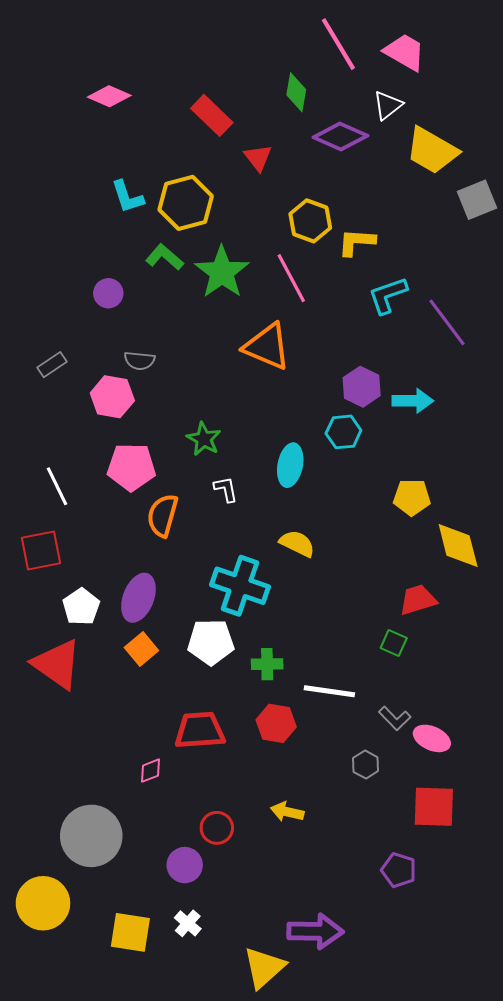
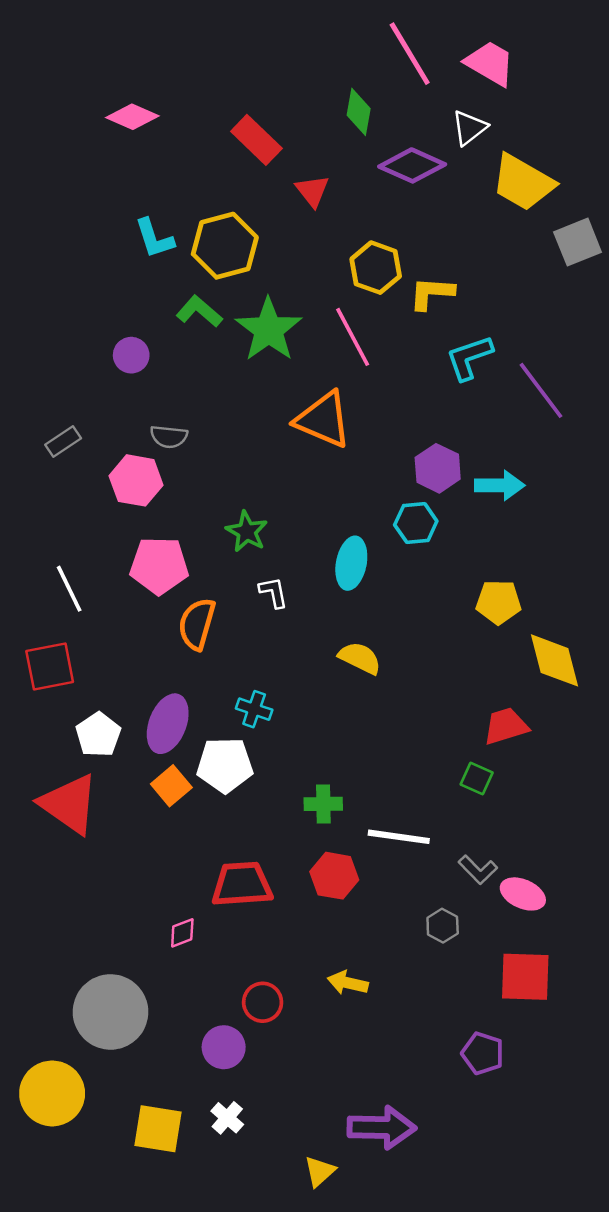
cyan cross: (240, 586) -> (254, 709), moved, size x0.5
white pentagon: (211, 642) -> (225, 765), moved
yellow triangle: (264, 968) -> (320, 1171), size x0.6

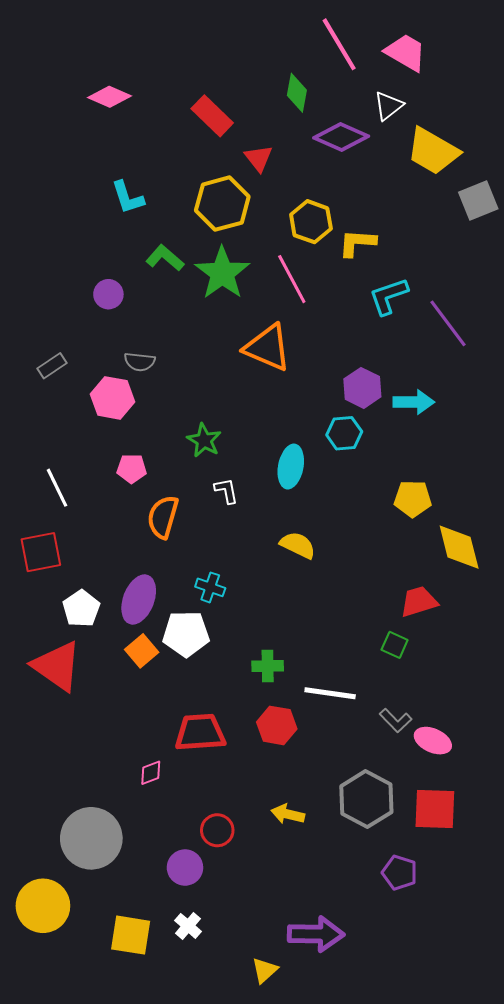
yellow hexagon: (225, 246) -> (222, 204), moved
pink pentagon: (159, 566) -> (132, 469), size x0.6
gray hexagon: (443, 926) -> (366, 799), moved, size x2.0

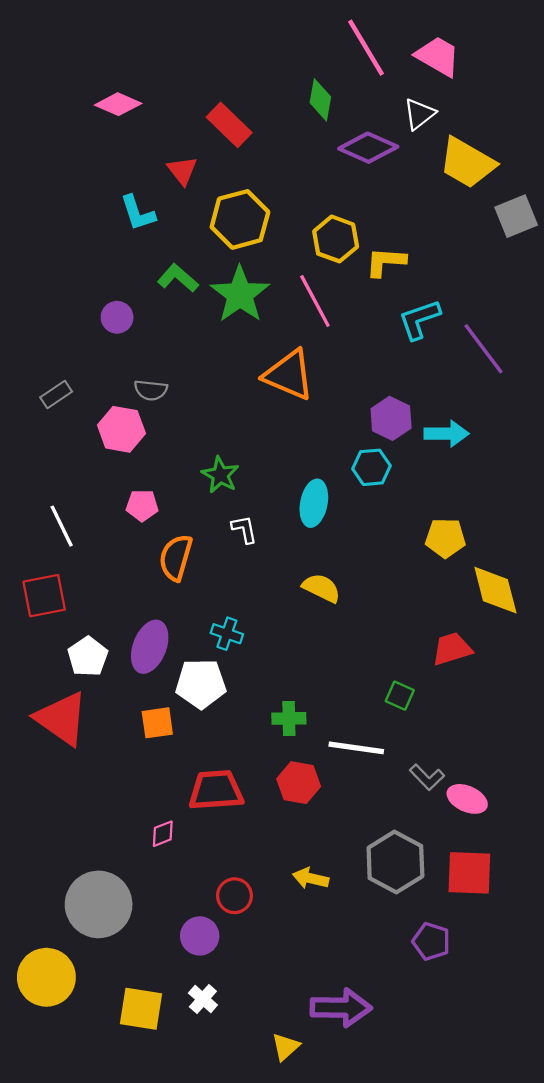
red triangle: (259, 158) -> (182, 170), moved
green square: (395, 645) -> (400, 696), moved
orange square: (142, 651) -> (157, 723), moved, turned 32

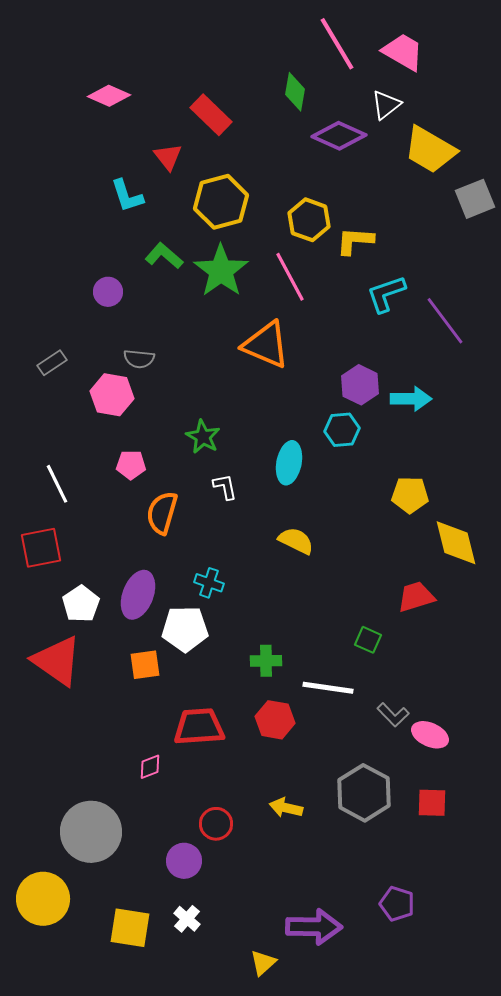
red square: (469, 873) -> (432, 803), size x0.7
purple pentagon: (431, 941) -> (397, 904), moved

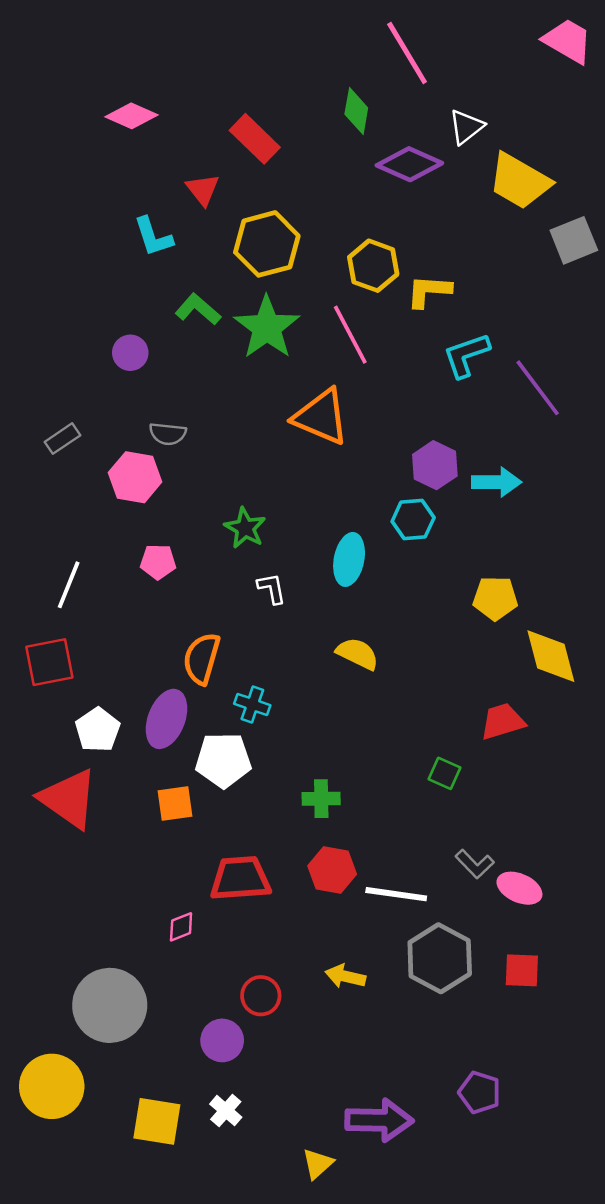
pink trapezoid: (403, 52) -> (568, 41), moved
white line: (57, 484) -> (69, 585), turned 48
orange semicircle: (162, 513) -> (202, 659), moved
white line: (328, 688) -> (396, 894), moved

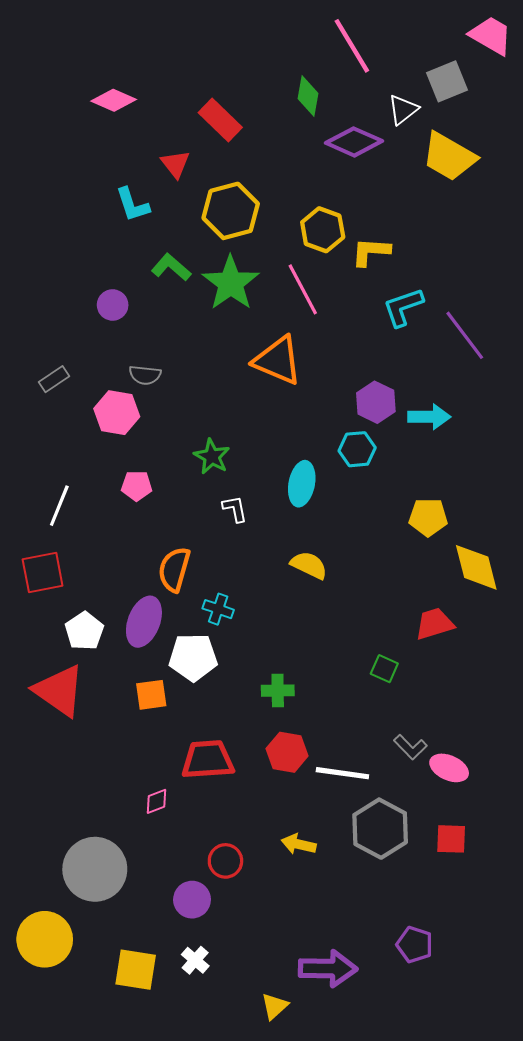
gray square: (574, 240) -> (447, 81), moved

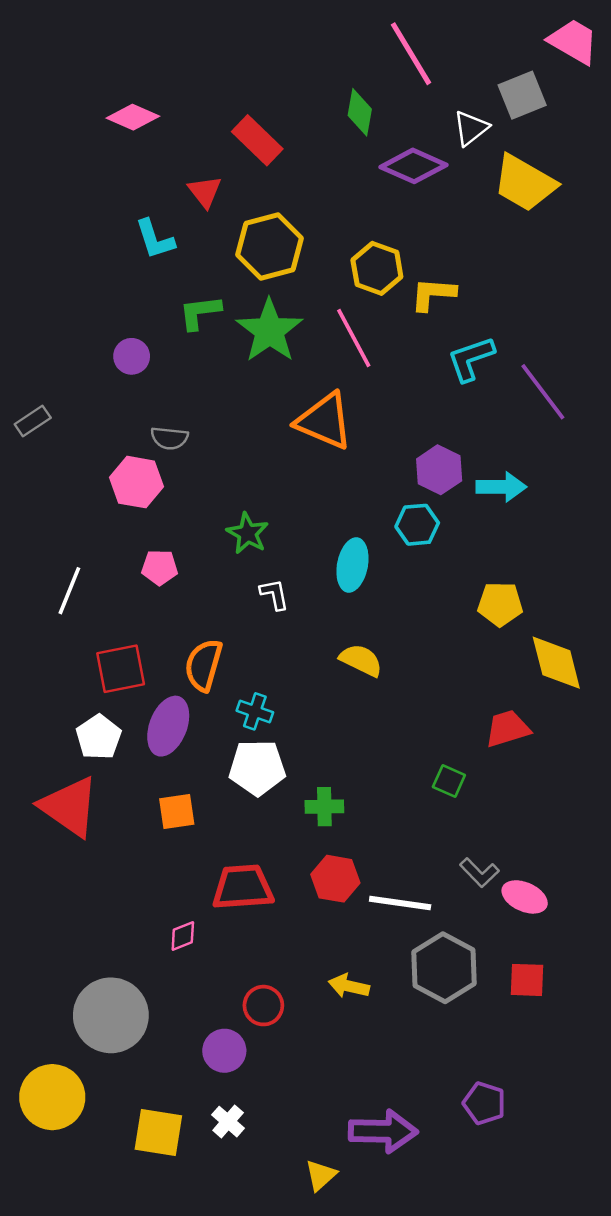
green L-shape: (171, 267) -> (200, 312), turned -48
gray rectangle: (54, 379) -> (33, 421), moved
red square: (43, 573) -> (121, 669), moved
white pentagon: (193, 657) -> (257, 768), moved

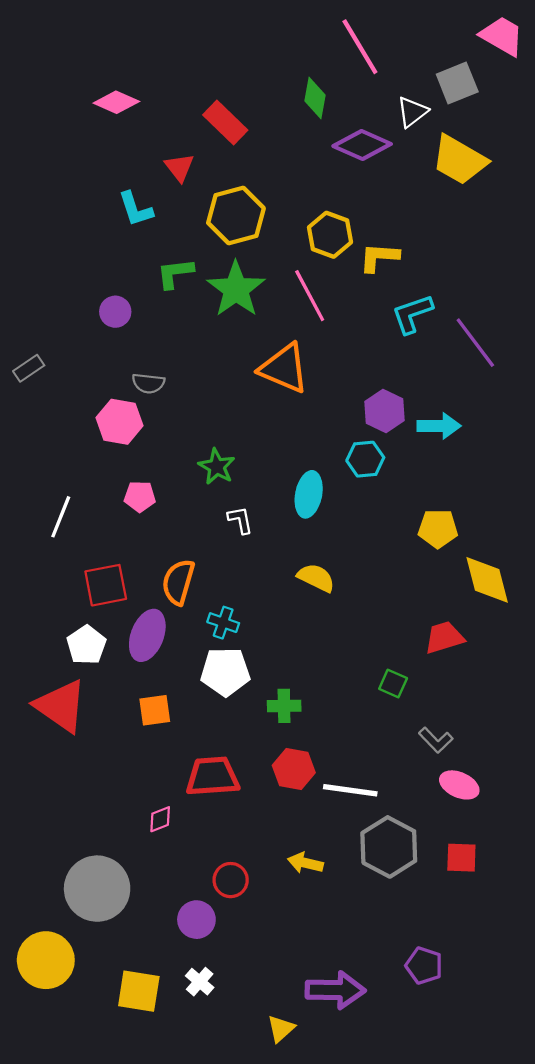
gray L-shape: (479, 873) -> (436, 740), moved

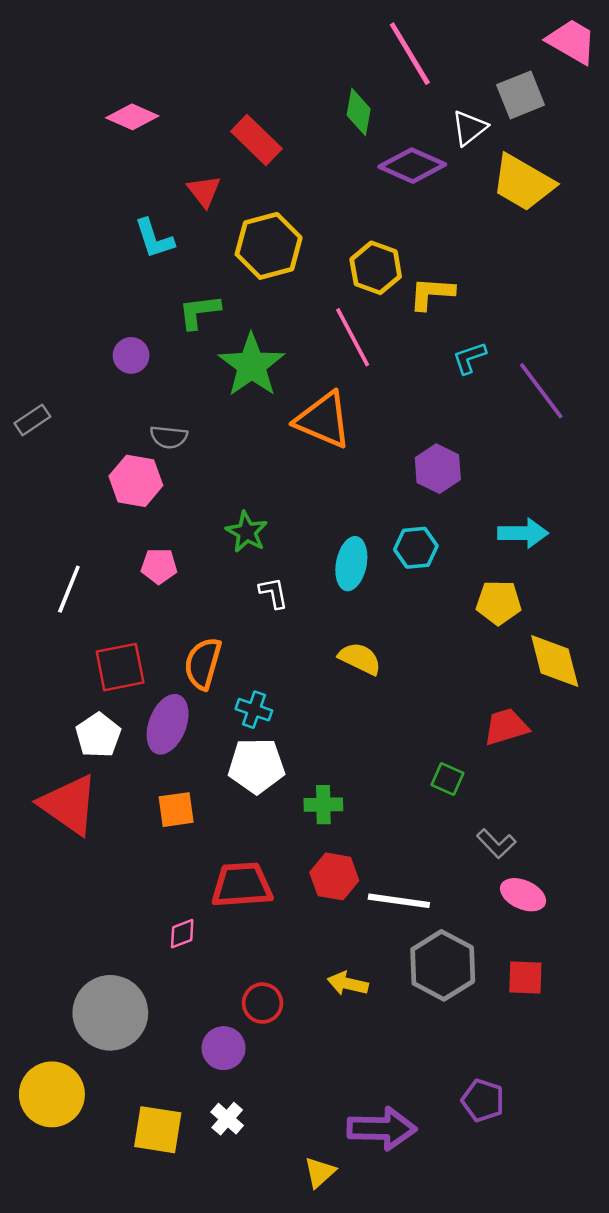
green star: (236, 289) -> (252, 365), moved
cyan L-shape: (412, 314) -> (469, 358), size x0.7
cyan arrow: (439, 426) -> (523, 533), moved
cyan hexagon: (365, 459) -> (416, 548), moved

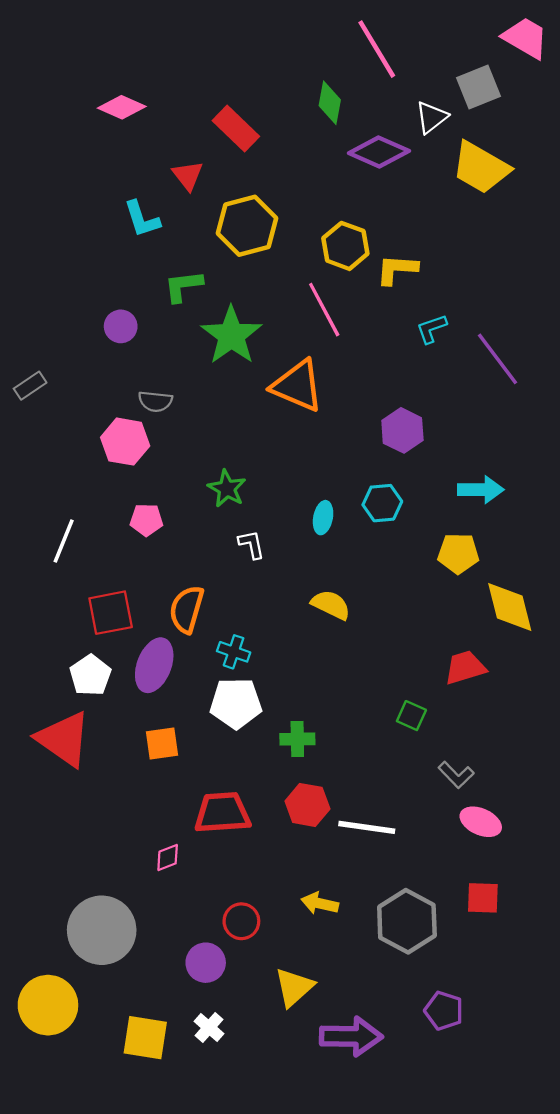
cyan ellipse: (351, 564) -> (323, 518), size x0.7
gray hexagon: (443, 965) -> (407, 921), moved
yellow triangle: (320, 1172) -> (294, 987), moved, size x1.4

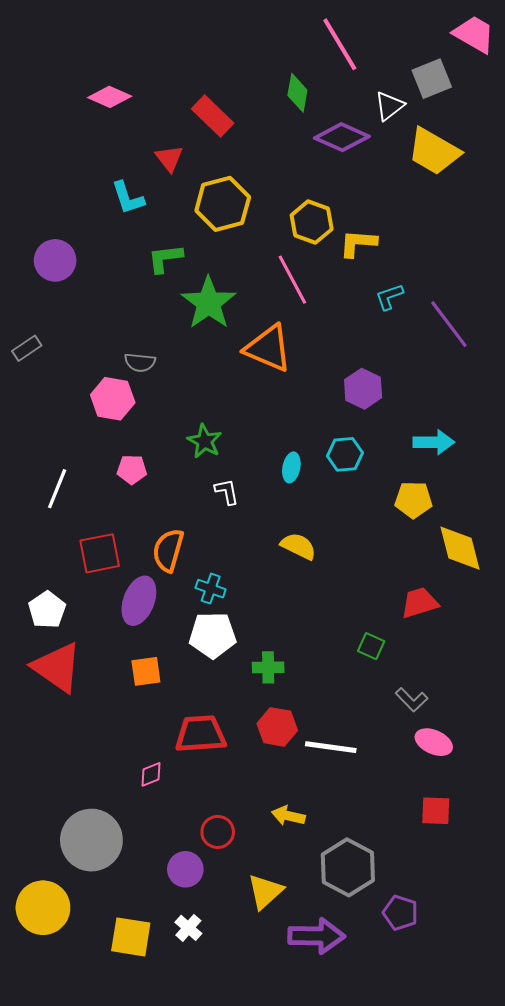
purple circle: (121, 326) -> (55, 260), moved, size x1.4
white pentagon: (90, 675) -> (47, 610), moved
gray hexagon: (407, 921) -> (348, 867), moved

